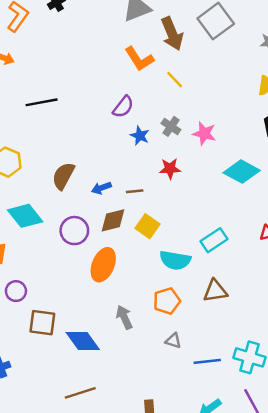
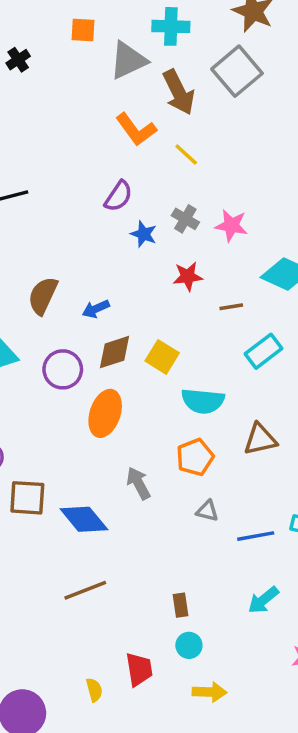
brown line: (135, 191) -> (231, 307), moved
cyan rectangle: (214, 240) -> (263, 351), moved

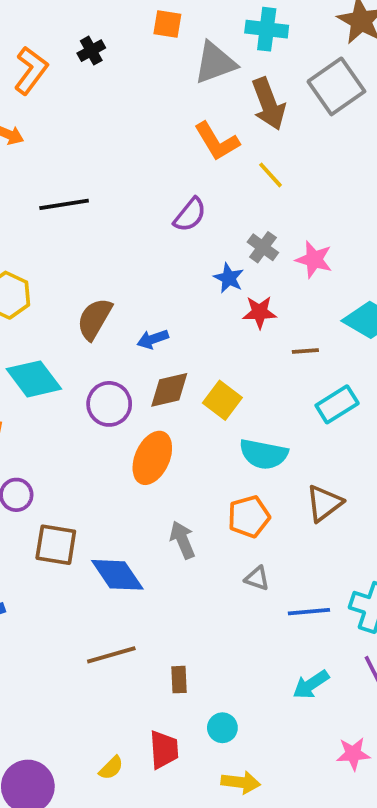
blue star: (144, 234) -> (229, 278), moved
brown triangle: (260, 439) -> (324, 503), turned -30
brown rectangle: (181, 605) -> (179, 680), moved
yellow semicircle: (94, 690) -> (111, 768), turned 55

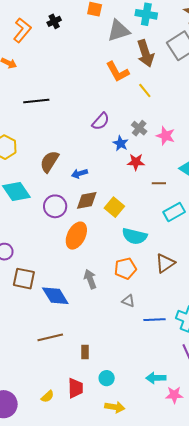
purple semicircle: (190, 215) -> (101, 121), moved
cyan arrow: (311, 685) -> (156, 378), moved, turned 30

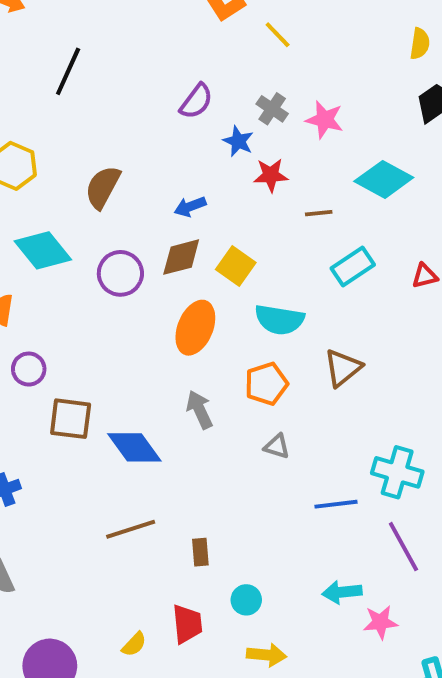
black line: (36, 101) -> (68, 71), turned -55
blue arrow: (79, 174) -> (190, 207), moved
orange ellipse: (76, 236) -> (195, 328), moved
blue line: (155, 320) -> (336, 504), moved

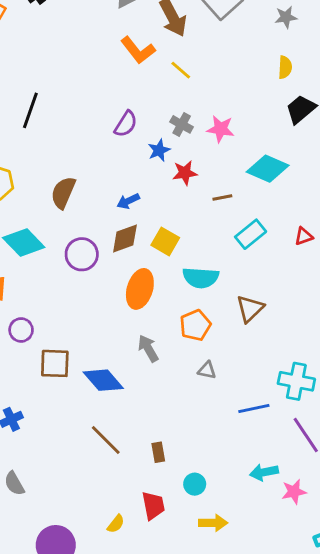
blue star: (238, 141) -> (159, 150), turned 30
brown line: (131, 529) -> (106, 440), turned 68

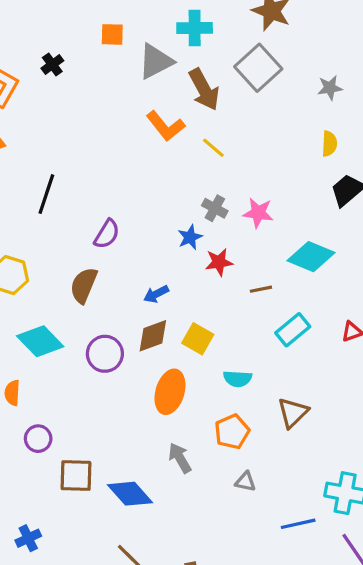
purple semicircle: (126, 124) -> (107, 234), moved
cyan semicircle: (201, 278) -> (238, 379), size x0.7

